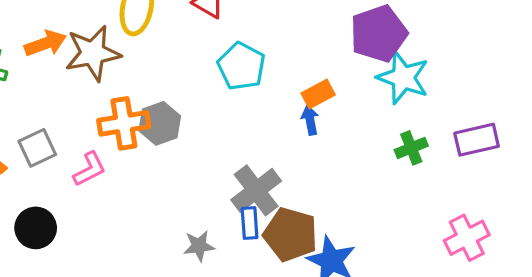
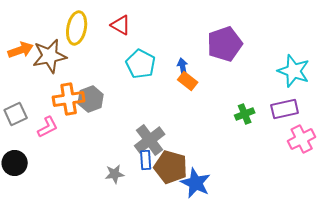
cyan star: (403, 78) -> (294, 71), moved
orange rectangle: (318, 94) -> (188, 81), turned 66
blue arrow: (310, 120) -> (183, 67), moved
pink cross: (467, 238) -> (302, 139), moved

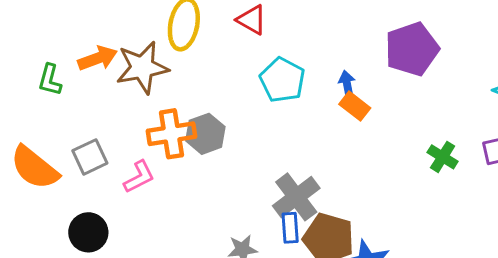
green cross: (245, 114) -> (443, 157), turned -36

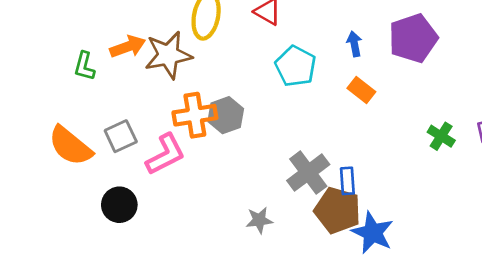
blue arrow: (347, 85) -> (354, 44), moved
pink L-shape: (139, 177) -> (165, 154), size x1.4
blue rectangle: (290, 228) -> (347, 181), moved

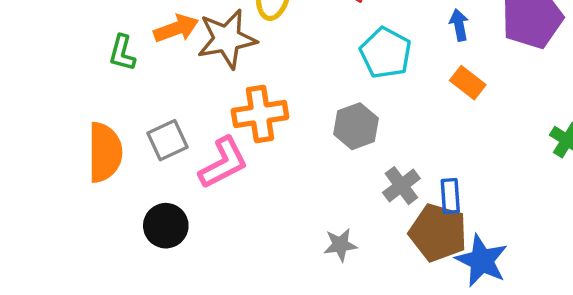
gray hexagon: (226, 115) -> (356, 126), moved
orange semicircle: (70, 146) -> (105, 152), turned -129
gray cross: (308, 173) -> (401, 186), size x0.7

